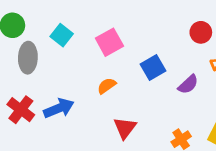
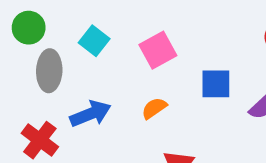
blue square: (153, 67) -> (216, 84), turned 30
blue arrow: (59, 108) -> (90, 114), moved

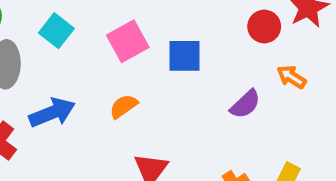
blue square: (216, 84) -> (184, 56), moved

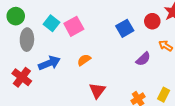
pink square: (128, 41) -> (74, 26), moved
blue square: (184, 56) -> (125, 28), moved, turned -30

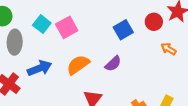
purple semicircle: (143, 59) -> (113, 64), moved
orange semicircle: (84, 60) -> (78, 65), size x1.5

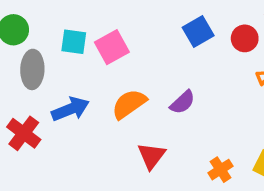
cyan square: (42, 24) -> (74, 42), turned -30
blue square: (123, 30) -> (198, 31), moved

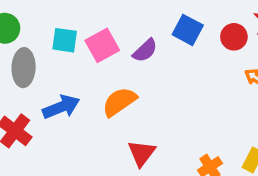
blue square: (198, 31) -> (188, 30), turned -32
purple semicircle: (183, 102) -> (145, 50), moved

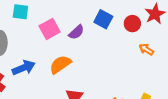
cyan square: (65, 40) -> (20, 12), moved

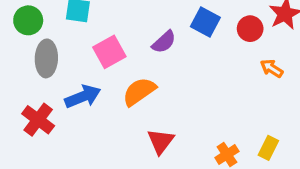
pink square: (50, 29) -> (109, 52), moved

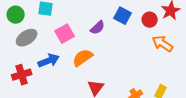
gray ellipse: (46, 58) -> (27, 38), turned 55
orange arrow: (272, 68) -> (163, 44), size x1.5
red cross: (38, 120) -> (22, 75), turned 36

